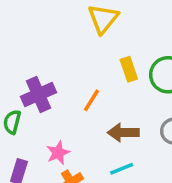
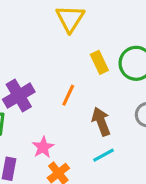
brown arrow: (123, 133) -> (101, 122), turned 76

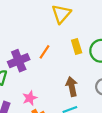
orange line: (68, 95) -> (45, 52), moved

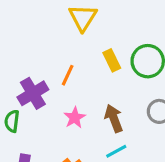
pink star: (30, 98) -> (75, 118), moved

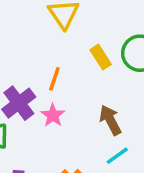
pink star: (75, 118) -> (53, 115), moved

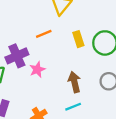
orange line: (54, 79) -> (44, 34), moved, turned 35

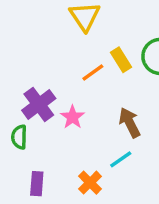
orange line: (44, 34) -> (93, 72), moved
cyan line: (73, 107) -> (121, 159), moved

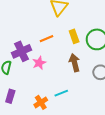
orange line: (93, 72) -> (46, 39), moved
brown arrow: (130, 123) -> (74, 63), moved

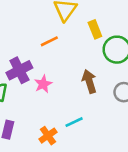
yellow rectangle: (74, 36) -> (95, 29), moved
orange line: (46, 39) -> (49, 41), moved

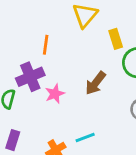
orange line: (49, 41) -> (46, 45), moved, turned -60
brown arrow: (89, 81) -> (95, 83), moved, turned -130

